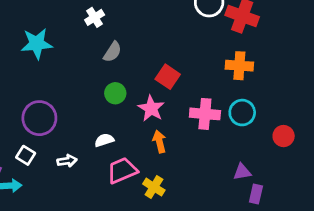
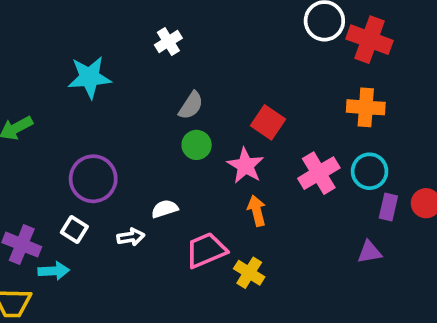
gray semicircle: (113, 52) -> (191, 105), moved
pink cross: (205, 114) -> (319, 173), turned -36
white semicircle: (104, 140) -> (165, 209), moved
purple rectangle: (256, 194) -> (388, 207), moved

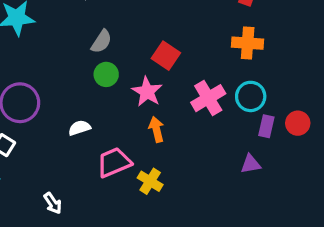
white arrow: (131, 237) -> (53, 203), moved, turned 65

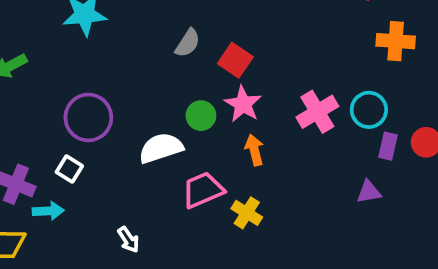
orange cross: (248, 43) -> (396, 41), moved
red square: (166, 56) -> (235, 60), moved
green circle: (106, 74) -> (201, 116), moved
white semicircle: (79, 128) -> (161, 148), size x1.6

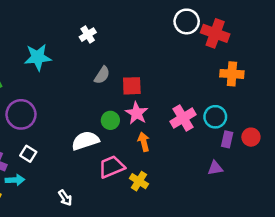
red square: (235, 60) -> (132, 86), turned -36
purple circle: (88, 117) -> (21, 114), moved

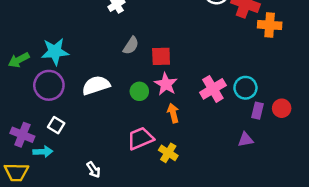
cyan star: (38, 57) -> (55, 52), moved
orange cross: (232, 74) -> (270, 25), moved
white semicircle: (85, 141) -> (96, 85), moved

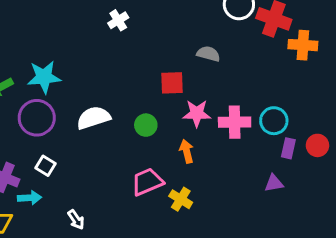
gray semicircle: (131, 46) -> (208, 54), moved, turned -108
pink star: (166, 84) -> (197, 113), moved, turned -30
pink cross: (213, 89) -> (235, 122), turned 30
white arrow: (94, 170) -> (76, 220), moved

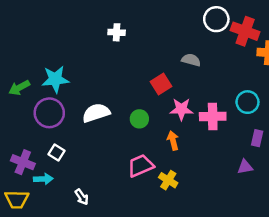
white cross: (118, 20) -> (117, 32), turned 35
red square: (172, 83) -> (161, 84), turned -30
cyan circle: (274, 121) -> (248, 102), moved

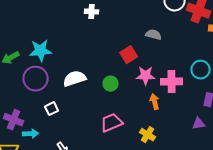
orange arrow: (173, 140) -> (155, 102), moved
white square: (56, 153) -> (52, 109), moved, turned 32
yellow cross: (168, 180) -> (148, 135), moved

